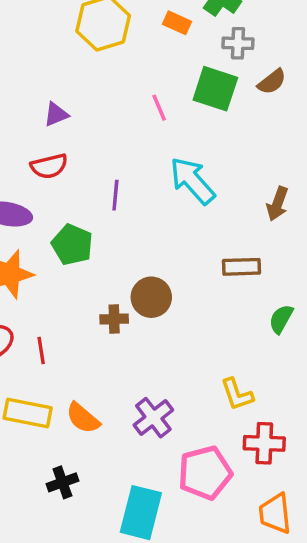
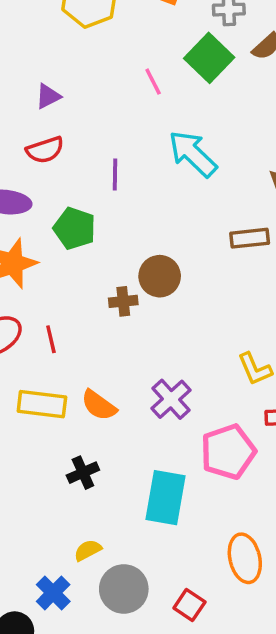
green square: (215, 89) -> (209, 58), turned 30

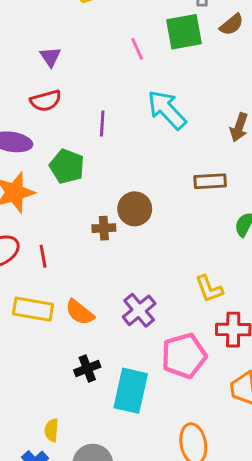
green square: (209, 58) -> (184, 32), turned 33
purple triangle: (48, 96) -> (50, 57), turned -40
black cross: (83, 473) -> (87, 369), moved
yellow semicircle: (88, 550) -> (52, 430), moved, turned -60

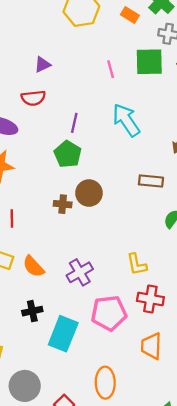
purple triangle: (50, 57) -> (42, 65), turned 30
green pentagon: (67, 166) -> (68, 154), moved

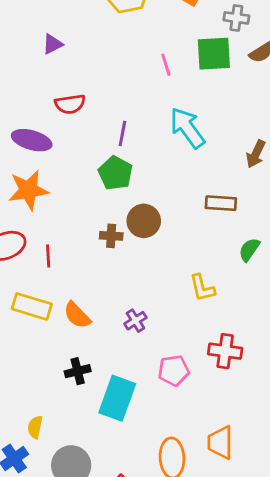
purple triangle: (42, 65) -> (53, 44), moved
yellow L-shape: (137, 264) -> (202, 288), moved
purple cross: (80, 272) -> (135, 321), size x0.7
pink pentagon: (109, 313) -> (174, 371), size x0.7
orange trapezoid: (151, 346) -> (220, 443), moved

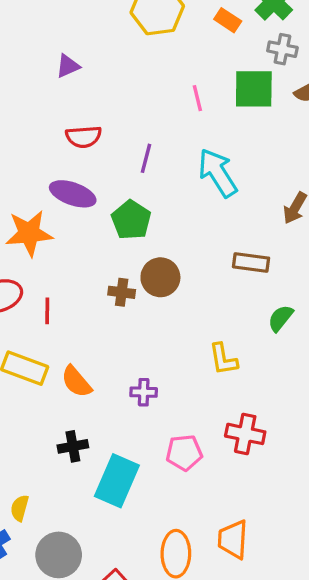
purple line: (122, 133) -> (146, 158), moved
purple ellipse: (32, 140) -> (73, 194), moved
purple cross: (135, 321) -> (144, 392), turned 30

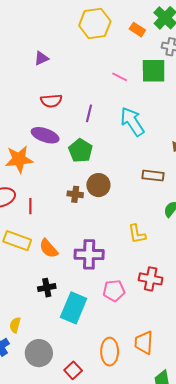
pink line: (197, 98) -> (120, 77), turned -49
purple cross: (144, 392) -> (89, 254), size x1.8

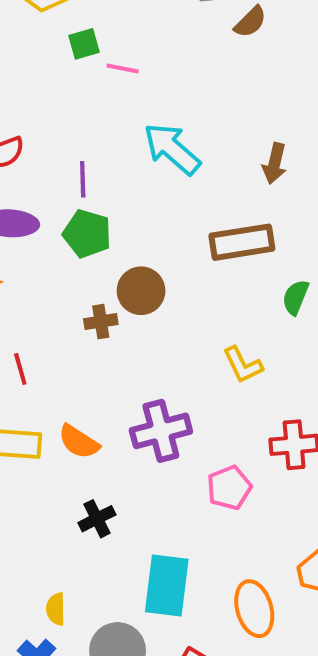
green square: (154, 71) -> (84, 44), moved, size x0.6
purple line: (89, 113) -> (83, 179), moved
brown rectangle: (153, 176) -> (242, 242), size x1.4
cyan rectangle: (74, 308) -> (167, 585), moved

